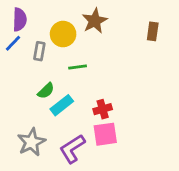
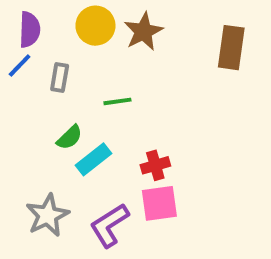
brown rectangle: (153, 31) -> (231, 48), size x1.5
yellow circle: (63, 34) -> (95, 26), moved

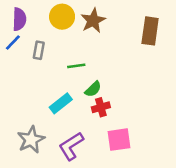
green semicircle: (70, 137) -> (93, 89), moved
pink square: (159, 203) -> (119, 140), moved

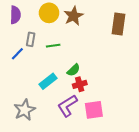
blue line: (13, 43) -> (17, 54), moved
green line: (76, 66) -> (53, 46), moved
purple L-shape: (71, 146) -> (67, 106), moved

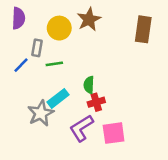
yellow circle: (49, 13) -> (59, 28), moved
green line: (53, 46) -> (54, 64), moved
green semicircle: (74, 70) -> (89, 85), turned 136
gray star: (25, 110) -> (41, 113), moved

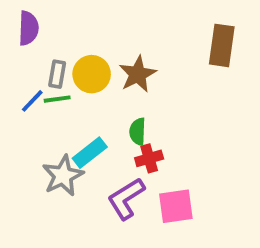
brown star: (89, 19) -> (138, 74), moved
yellow circle: (59, 28) -> (92, 74), moved
green line: (54, 64) -> (57, 99), moved

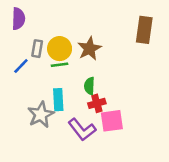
green line: (57, 99) -> (60, 65), moved
cyan rectangle: (90, 153) -> (58, 100), turned -55
purple L-shape: (126, 199) -> (82, 130), turned -96
pink square: (176, 206) -> (112, 121), moved

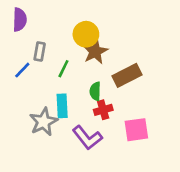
brown rectangle: (144, 30) -> (127, 75), moved, turned 55
yellow circle: (60, 49) -> (86, 34), moved
green line: (60, 65) -> (63, 69), turned -56
pink square: (112, 121) -> (136, 130), moved

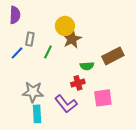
brown rectangle: (127, 75) -> (113, 56), moved
green semicircle: (95, 91) -> (87, 66), moved, turned -96
cyan rectangle: (62, 106) -> (37, 114), moved
gray star: (44, 122) -> (33, 92), turned 30

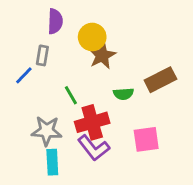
purple semicircle: (15, 15) -> (55, 21), moved
green line: (48, 52) -> (71, 95), moved, turned -56
red cross: (78, 83) -> (92, 122), moved, size x1.6

